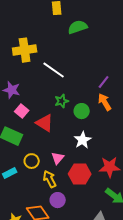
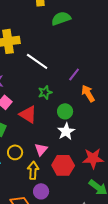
purple line: (104, 82) -> (74, 74), moved
green circle: (82, 111) -> (65, 111), moved
yellow arrow: (50, 179) -> (33, 170), turned 30

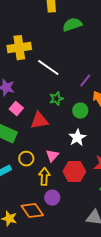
green circle: (65, 111) -> (80, 111), moved
red triangle: (28, 114) -> (39, 121), turned -42

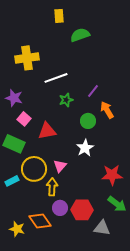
white line: (48, 68) -> (56, 78), turned -55
green star: (56, 99) -> (66, 100), moved
yellow circle: (26, 159) -> (34, 169), size x1.6
red hexagon: (74, 172) -> (82, 210), moved

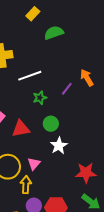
yellow rectangle: (59, 16) -> (33, 14), turned 48
orange arrow: (107, 110) -> (87, 78), moved
green circle: (88, 121) -> (51, 124), moved

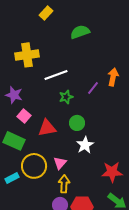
yellow rectangle: (33, 14) -> (46, 13), moved
orange arrow: (87, 78) -> (113, 77), turned 42
yellow arrow: (26, 185) -> (64, 184), moved

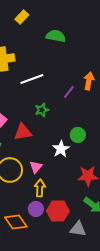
green semicircle: (80, 32) -> (56, 36), turned 30
green star: (66, 97) -> (42, 110), moved
green circle: (77, 123) -> (78, 135), moved

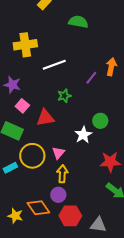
red hexagon: (58, 211) -> (70, 216), moved
gray triangle: (78, 229) -> (98, 225), moved

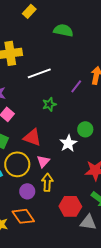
red triangle: (45, 118) -> (32, 137), moved, turned 30
purple circle: (58, 195) -> (27, 191), moved
red hexagon: (70, 216) -> (70, 206), moved
gray triangle: (98, 225) -> (88, 222), moved

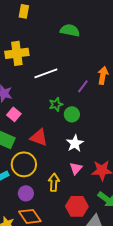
yellow rectangle: (29, 11) -> (24, 11), moved, turned -32
green circle: (85, 129) -> (72, 114), moved
pink triangle: (43, 161) -> (76, 168), moved
purple circle: (27, 191) -> (26, 193), moved

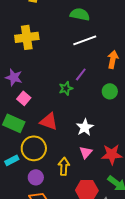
white line: (46, 73) -> (85, 40), moved
purple line: (83, 86) -> (81, 74), moved
green circle: (72, 114) -> (110, 91), moved

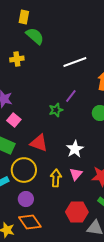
green semicircle: (80, 14) -> (35, 36), moved, turned 30
yellow cross: (27, 37) -> (17, 59), size x0.6
yellow arrow: (64, 166) -> (56, 178), moved

